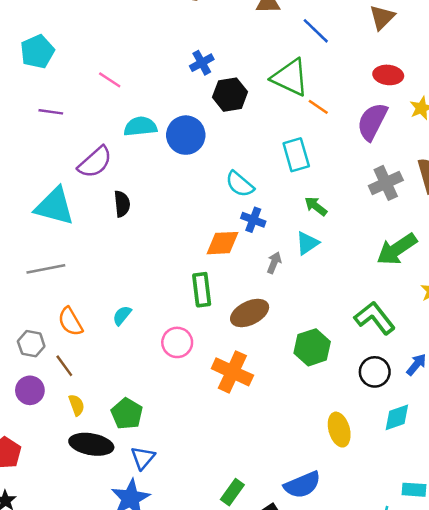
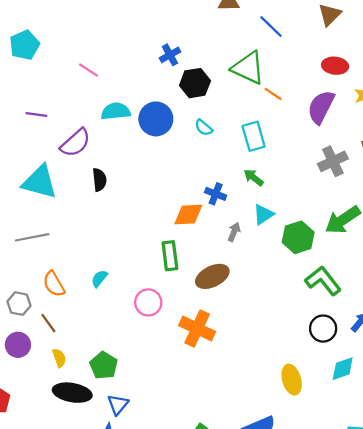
purple line: (51, 112) -> (36, 115), moved
cyan semicircle: (240, 184) -> (204, 128), moved, size x0.7
green arrow: (316, 206) -> (254, 178), moved
green hexagon: (312, 347) -> (298, 237), moved

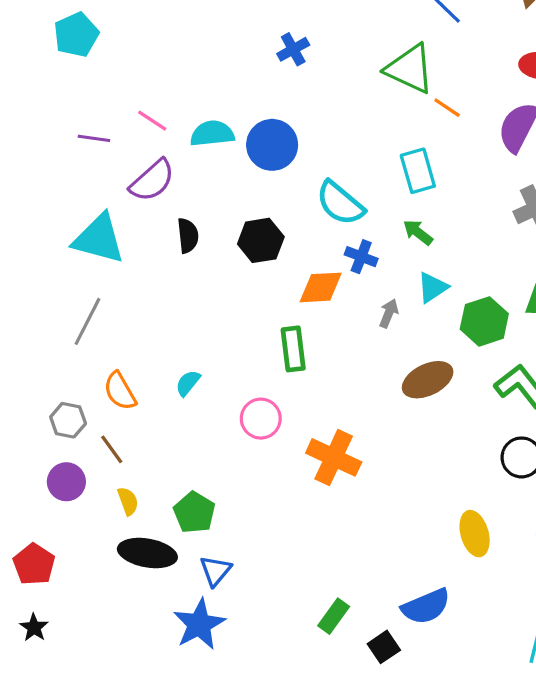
pink line: (89, 70) -> (152, 121), moved
black hexagon: (195, 83) -> (261, 240), moved
cyan semicircle: (204, 128) -> (340, 203), moved, size x1.8
gray line: (32, 237) -> (87, 321), turned -52
brown ellipse: (212, 276) -> (428, 380), moved

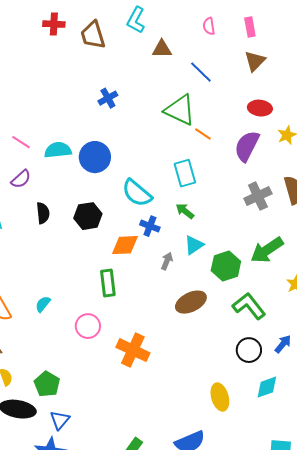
purple semicircle: (152, 181) -> (21, 179), size x0.7

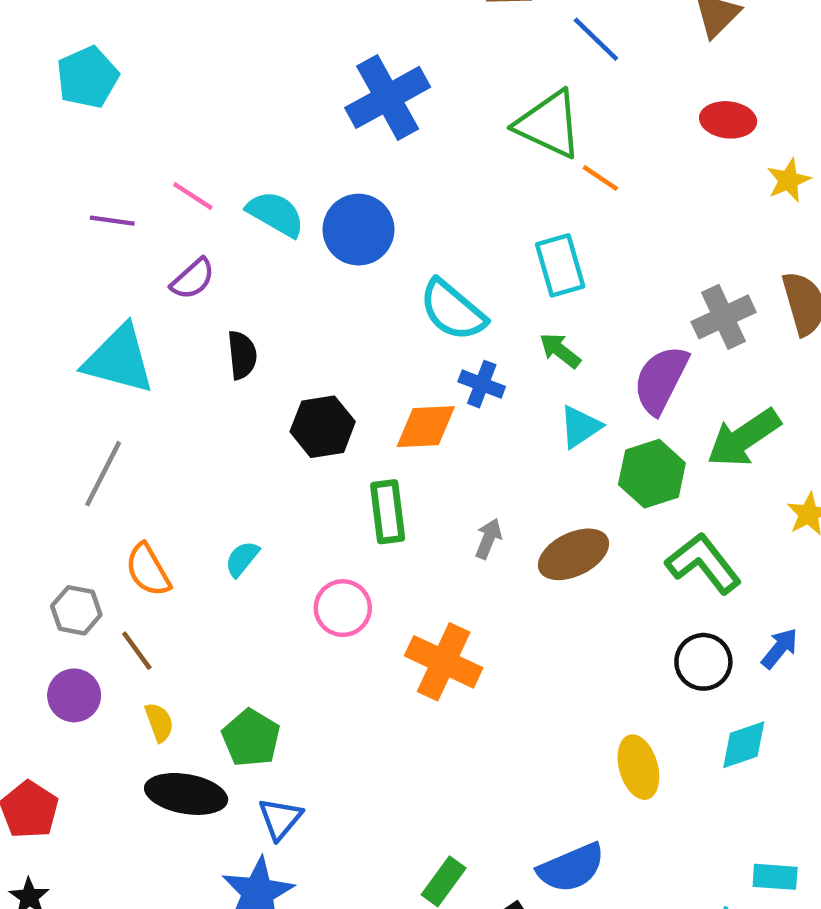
blue cross: (108, 98) -> (388, 97), size x1.8
purple semicircle: (247, 146) -> (661, 380), moved
cyan semicircle: (58, 150) -> (276, 214), turned 36
black hexagon: (88, 216) -> (323, 427), moved
gray arrow: (167, 261) -> (488, 539), moved

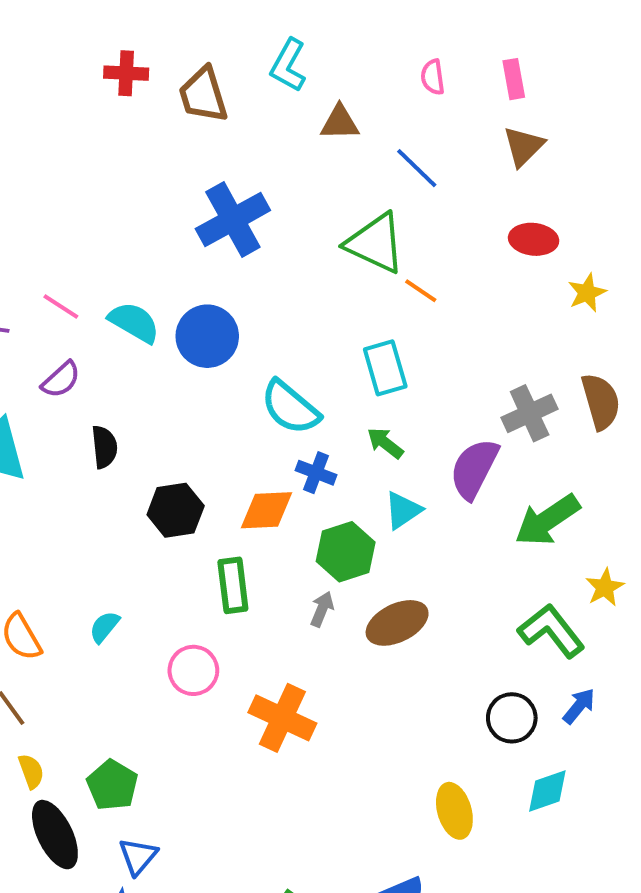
green hexagon: (652, 474) -> (346, 552), moved
green L-shape: (703, 563) -> (551, 631), moved
black ellipse: (186, 794) -> (55, 835), turned 54

